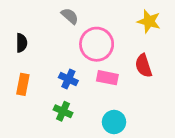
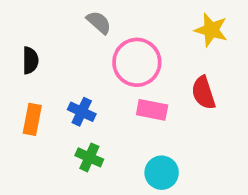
blue cross: (68, 79) -> (82, 112), moved

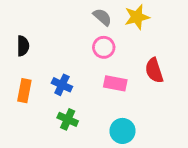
gray semicircle: (99, 22) -> (102, 17), moved
yellow star: (211, 30) -> (137, 17), moved, turned -30
pink circle: (137, 62) -> (104, 47), size x0.6

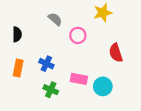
gray semicircle: (102, 17) -> (55, 19), moved
pink rectangle: (115, 83) -> (79, 79), moved
cyan circle: (122, 131) -> (103, 86), moved

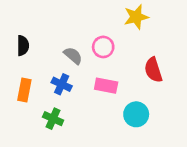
gray semicircle: (55, 19) -> (73, 56), moved
pink rectangle: (79, 79) -> (106, 86), moved
green cross: (51, 90) -> (53, 119), moved

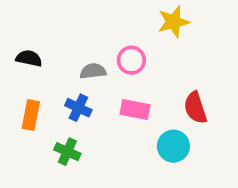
black semicircle: (23, 46) -> (29, 58), turned -78
gray semicircle: (73, 56) -> (93, 71), turned -48
red semicircle: (153, 70) -> (195, 108), moved

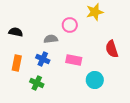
pink circle: (131, 60) -> (70, 25), moved
red semicircle: (195, 108) -> (112, 49), moved

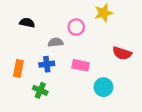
black semicircle: (16, 32) -> (27, 23), moved
red semicircle: (112, 49) -> (122, 53), turned -54
blue cross: (43, 59) -> (47, 64), turned -32

